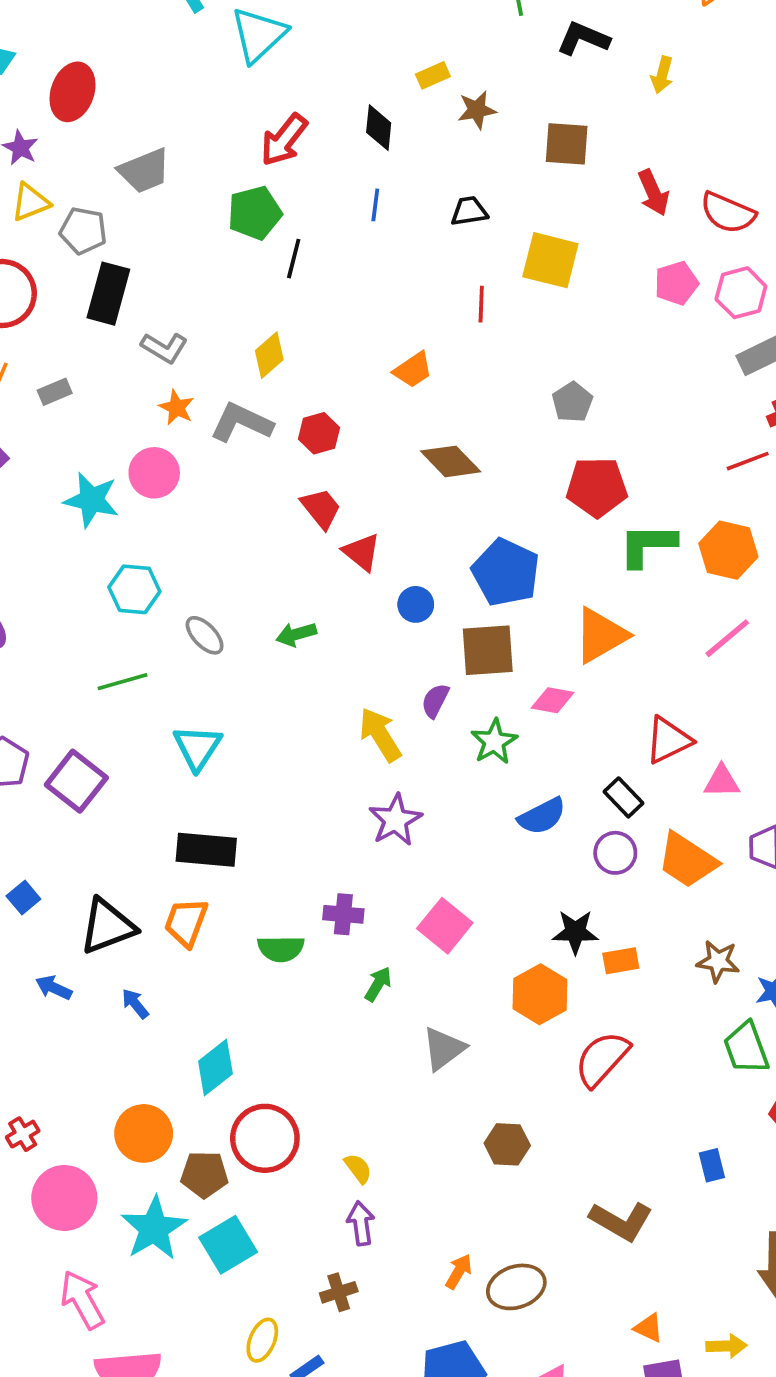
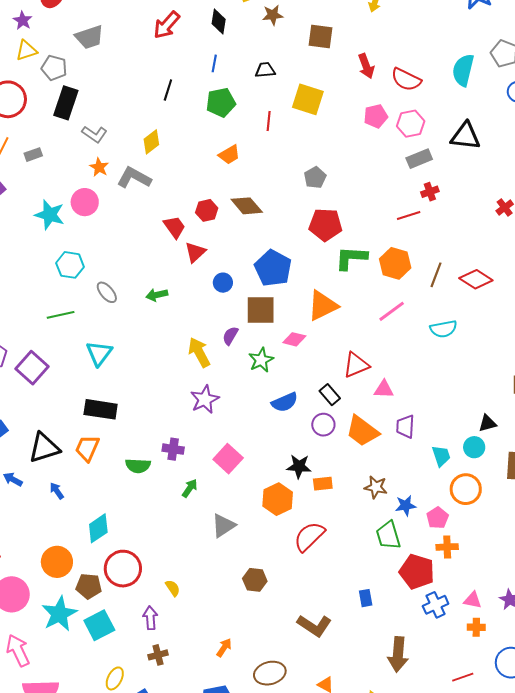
green pentagon: (255, 213) -> (221, 103), moved
red hexagon: (319, 433) -> (207, 210), moved
red triangle: (362, 552) -> (195, 252), turned 35
purple arrow: (361, 1223) -> (150, 618), moved
brown ellipse: (516, 1287) -> (270, 673), moved

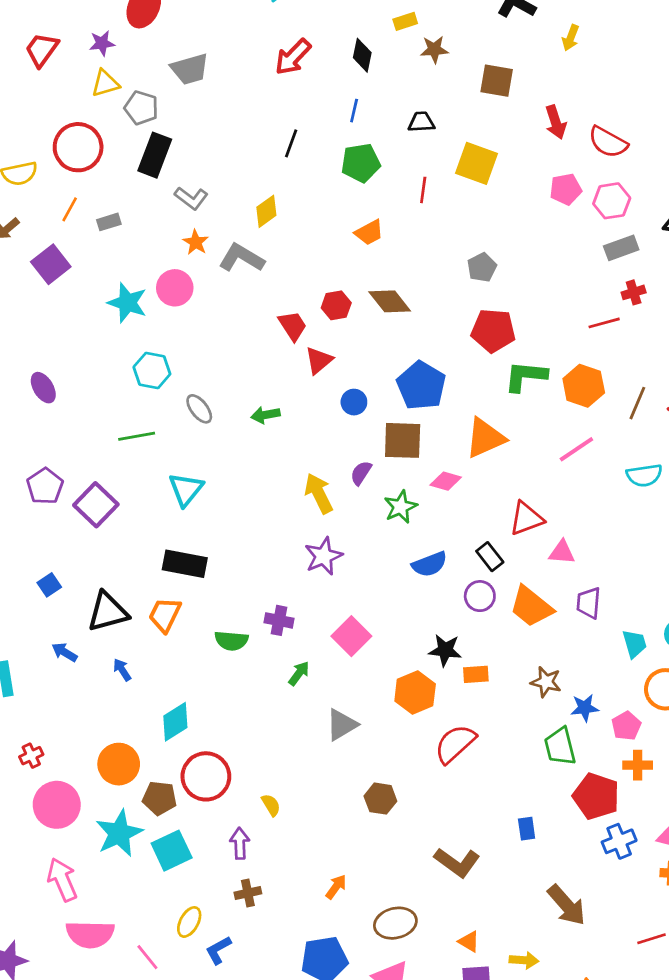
purple star: (23, 20) -> (102, 43), turned 30
brown arrow: (398, 654) -> (567, 905), turned -48

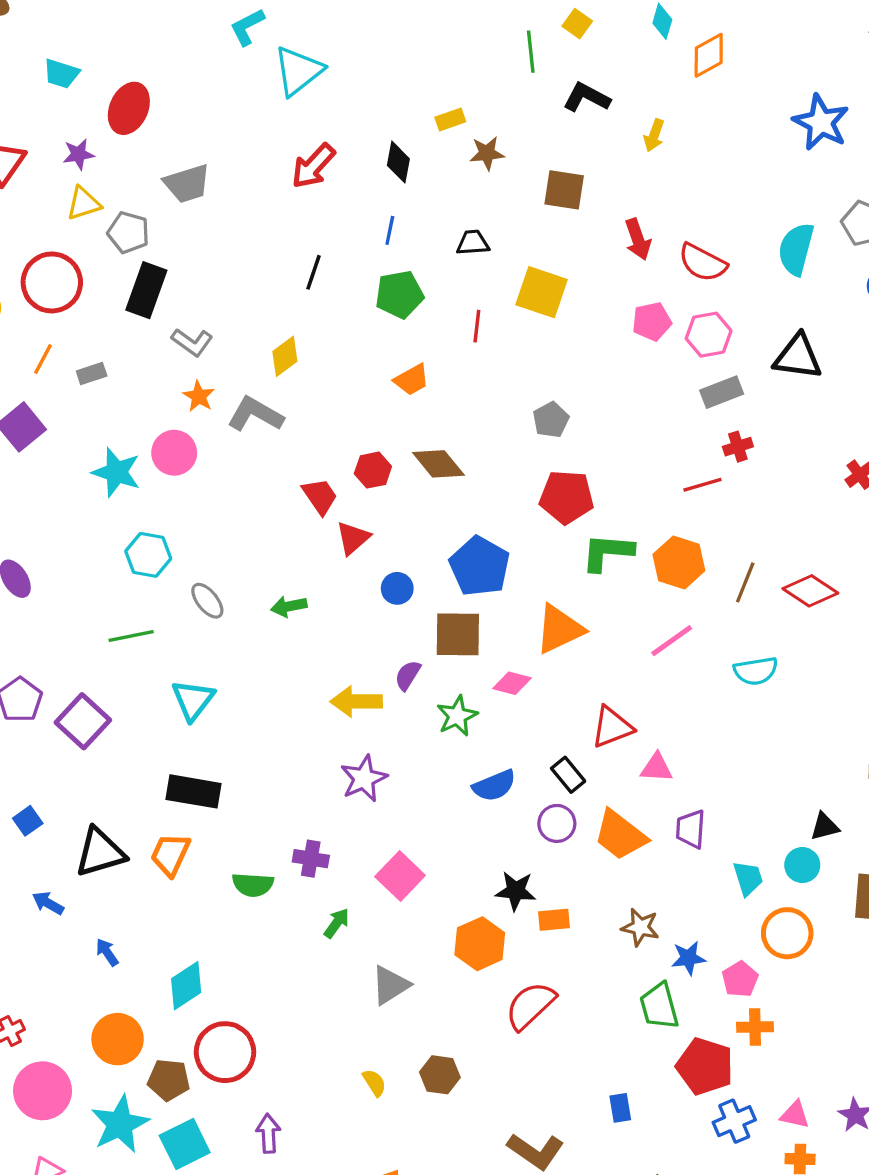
yellow arrow: (319, 493) -> (356, 702), turned -63
blue arrow: (122, 670) -> (107, 952), moved
yellow semicircle: (271, 805) -> (374, 1083), moved

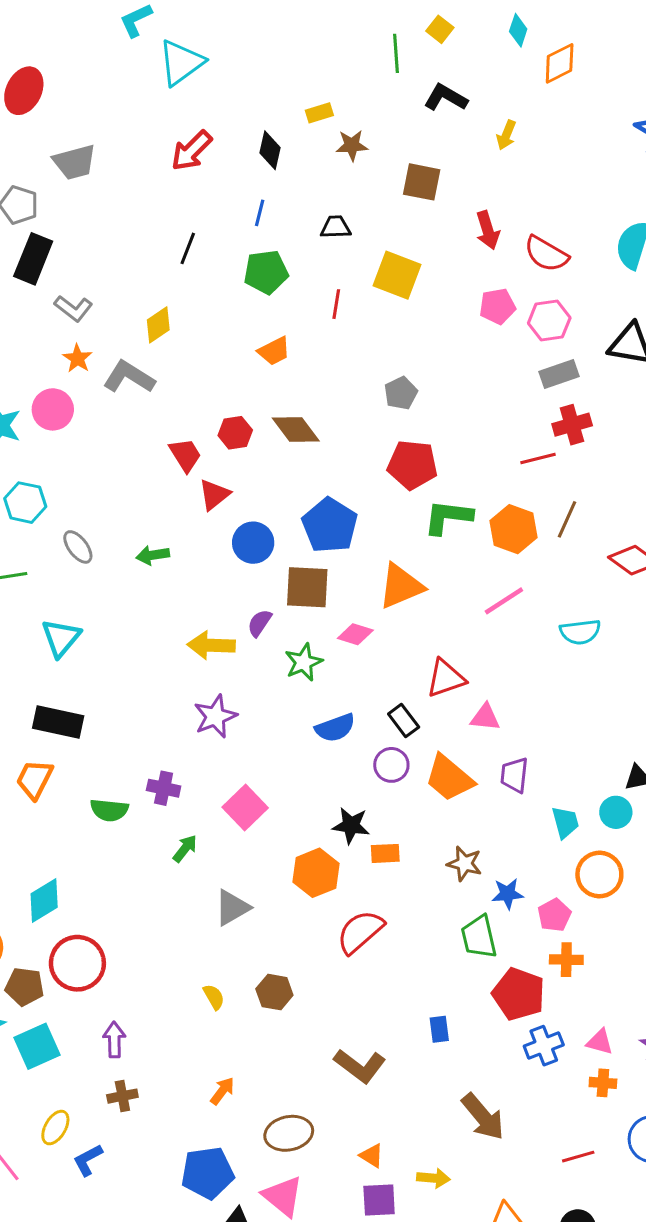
red cross: (738, 447) -> (572, 425), size x1.4
brown line: (745, 582) -> (567, 519), moved
blue circle: (397, 588) -> (253, 543), size x1.4

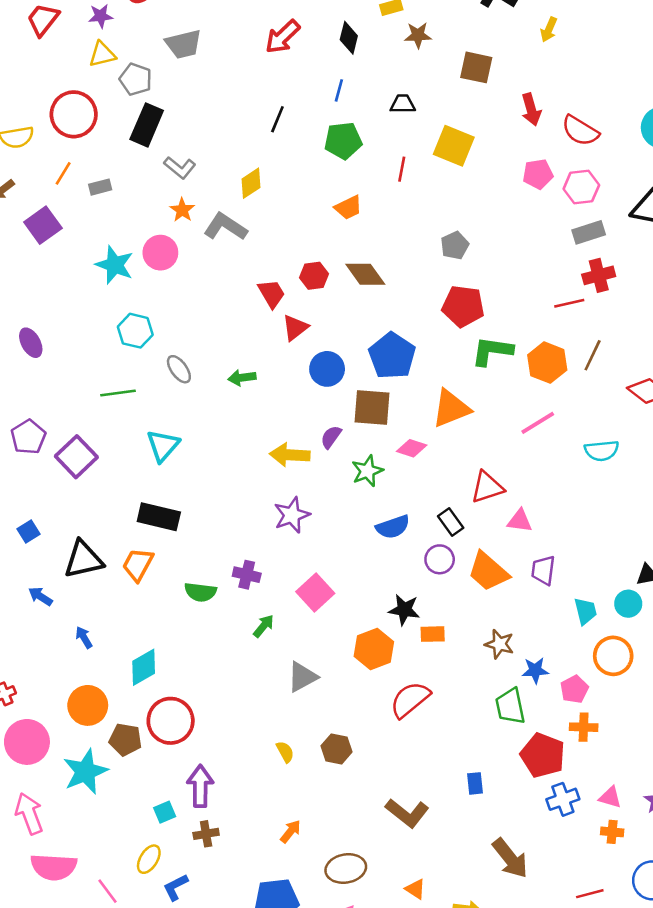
purple arrow: (114, 1040) -> (200, 786), size x1.4
cyan square: (37, 1046) -> (165, 812), moved, size x0.6

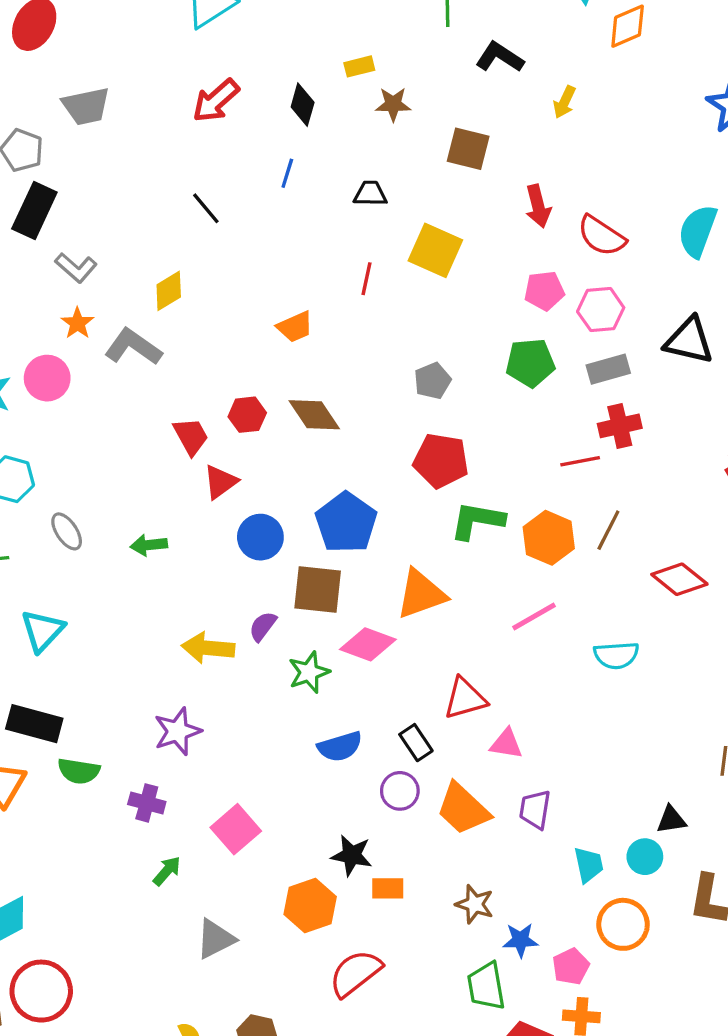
black line: (277, 119) -> (206, 208), turned -64
green pentagon: (343, 141) -> (530, 363), moved
pink diamond: (412, 448) -> (368, 644), size x1.4
purple star: (292, 515) -> (178, 731), moved
green semicircle: (200, 592) -> (79, 771), moved

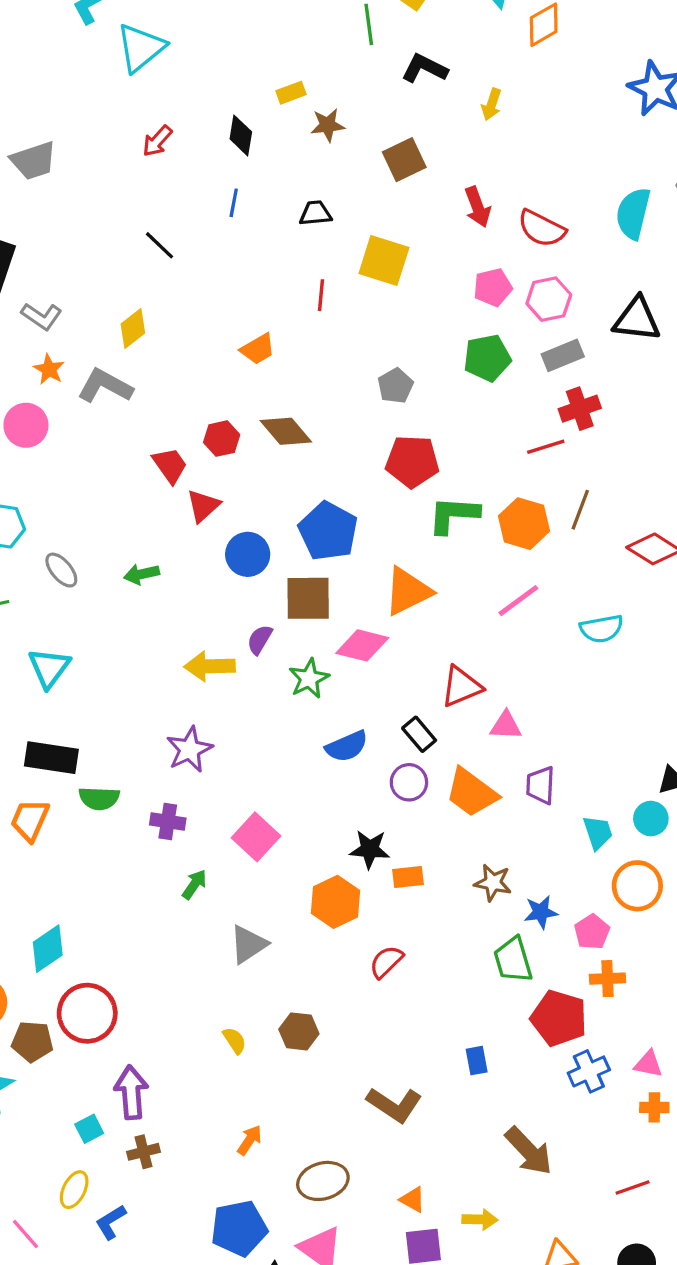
red arrow: (216, 101) -> (157, 141), size x0.7
brown square: (468, 149) -> (404, 160), turned -33
red semicircle: (355, 973) -> (386, 962), size x0.7

